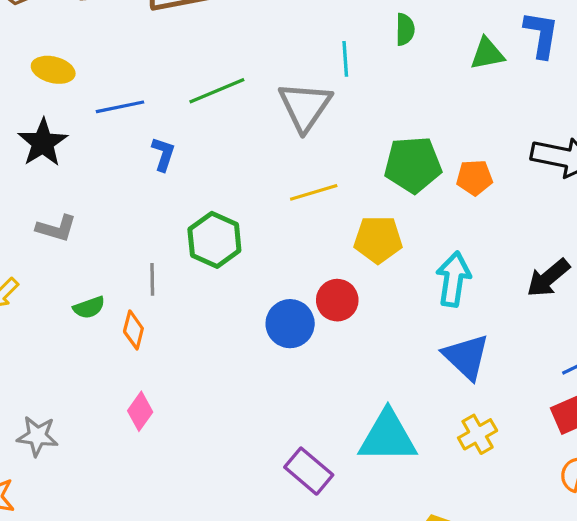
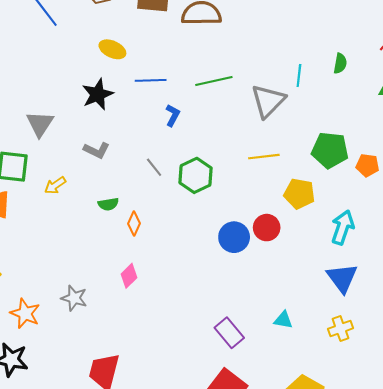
gray line: (152, 279) -> (154, 167), moved, turned -48
gray star: (37, 436) -> (74, 298), moved
cyan triangle: (388, 437) -> (283, 320), size x0.5

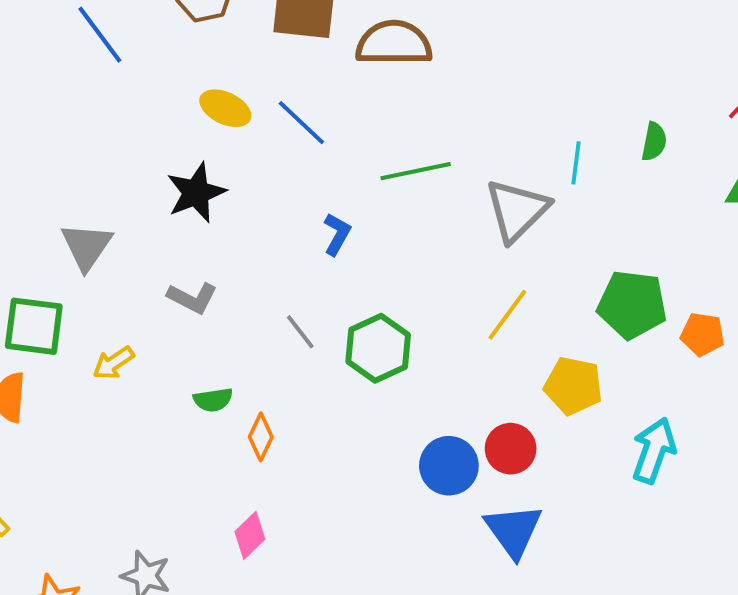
blue line: (151, 80) -> (301, 123), moved, turned 44
yellow line: (264, 157) -> (507, 315), turned -48
blue triangle: (342, 278) -> (513, 531), moved

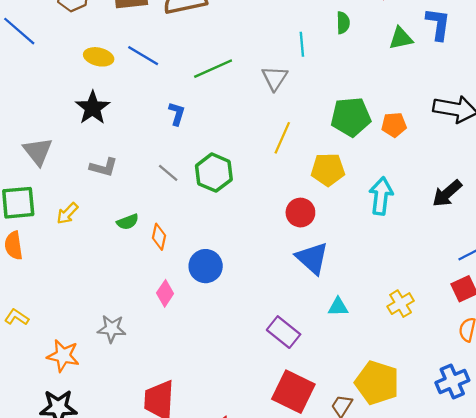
gray triangle: (517, 210) -> (275, 78), size x0.7
blue circle: (449, 466) -> (206, 266), moved

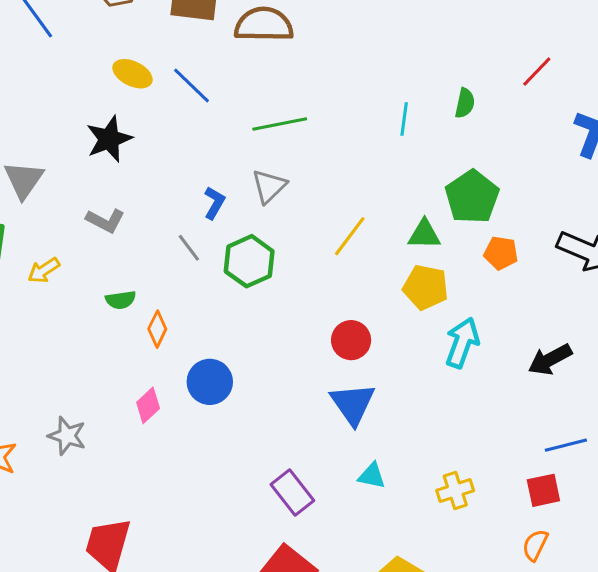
green triangle: (401, 38) -> (424, 234), moved
gray triangle: (275, 78) -> (269, 186), moved
blue L-shape: (177, 114) -> (214, 203), moved
green pentagon: (351, 117) -> (472, 197), moved, turned 30
yellow pentagon: (328, 170) -> (426, 287), moved

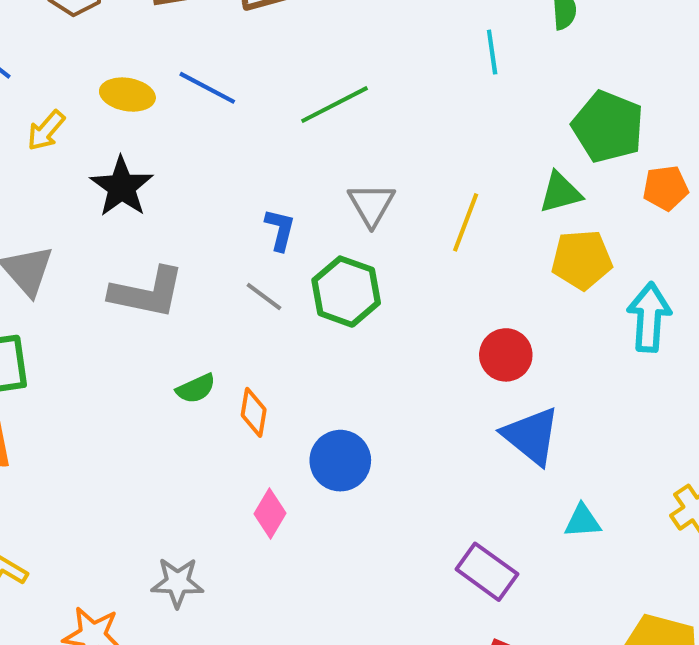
gray triangle: (269, 186) -> (371, 204), moved
gray L-shape: (105, 221) -> (147, 293), size x1.5
yellow arrow: (44, 270) -> (46, 131), moved

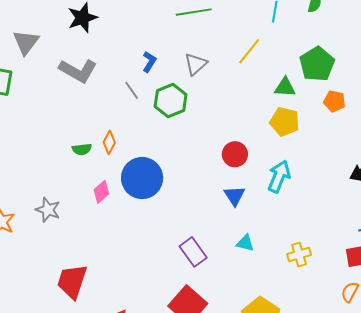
yellow line: (466, 222) -> (249, 51), moved
cyan arrow: (649, 317) -> (279, 176), moved
green semicircle: (196, 389) -> (82, 149), moved
blue triangle: (531, 436) -> (234, 196), size x0.7
blue circle: (340, 461) -> (142, 178), size x1.4

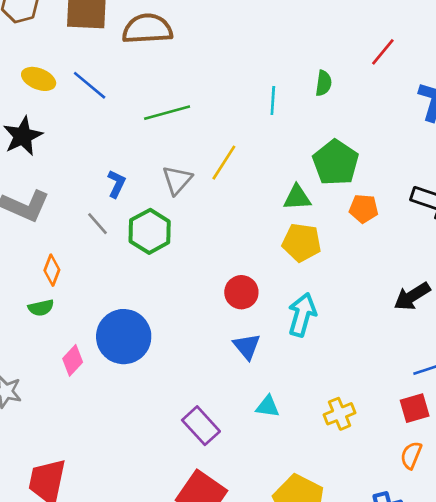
yellow line: (249, 51) -> (224, 163), moved
orange diamond: (109, 142) -> (52, 270), moved

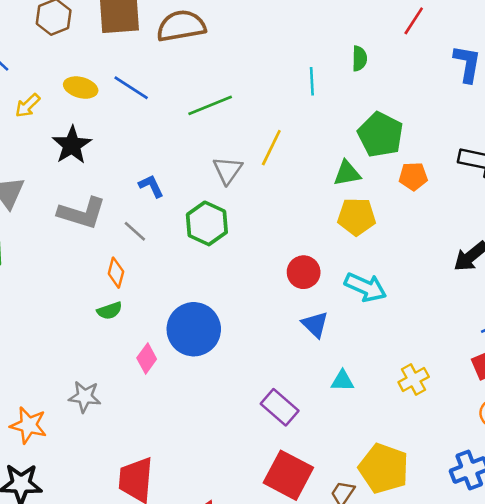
blue L-shape: (116, 184) -> (151, 186), moved, turned -44
gray line: (97, 224) -> (135, 231), moved
cyan arrow: (302, 315) -> (365, 287), turned 105

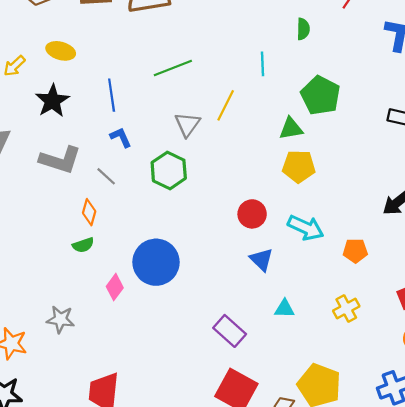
cyan line: (312, 81) -> (263, 64), moved
blue line: (131, 88) -> (112, 95), moved, turned 48
orange pentagon: (413, 176) -> (355, 251), moved

